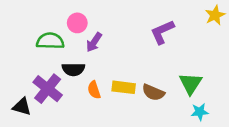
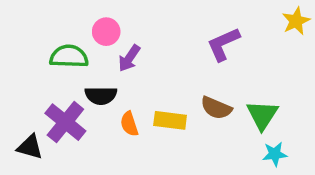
brown semicircle: (153, 92) -> (216, 108), moved

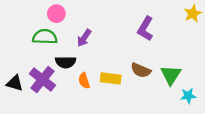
pink circle: (106, 32) -> (56, 14), moved
purple L-shape: (223, 44) -> (145, 29), turned -35
black triangle: (30, 147) -> (15, 83), moved
cyan star: (275, 154) -> (188, 96), moved

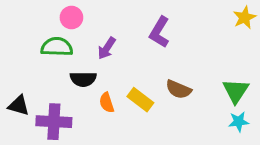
purple L-shape: (145, 29) -> (159, 32), moved
green triangle: (171, 75) -> (236, 91), moved
yellow rectangle: (111, 78) -> (140, 100), turned 30
purple cross: (42, 80) -> (54, 122), moved, turned -36

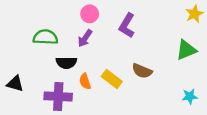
pink circle: (71, 18) -> (90, 14), moved
green triangle: (236, 91) -> (186, 50), moved, turned 35
purple cross: (54, 122) -> (58, 96), moved

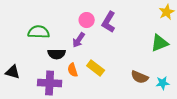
pink circle: (90, 14) -> (87, 20), moved
purple arrow: (85, 38) -> (79, 40), moved
brown semicircle: (142, 71) -> (140, 77), moved

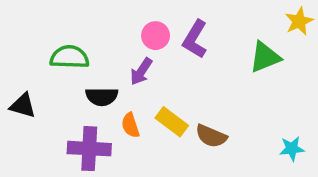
green triangle: (160, 43) -> (265, 57), moved
black triangle: (13, 72) -> (23, 106), moved
brown semicircle: (140, 77) -> (211, 136), moved

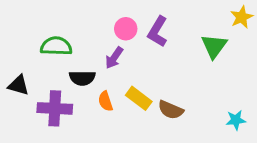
green triangle: (265, 57) -> (214, 46), turned -32
purple cross: (89, 149) -> (55, 108), moved

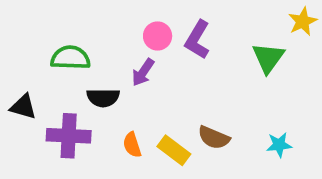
yellow rectangle: (139, 98) -> (174, 150), moved
orange semicircle: (105, 101) -> (132, 145), moved
cyan star: (236, 120) -> (279, 145), moved

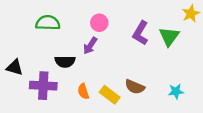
purple L-shape: (197, 40) -> (140, 33), moved
green semicircle: (70, 58) -> (48, 23), moved

